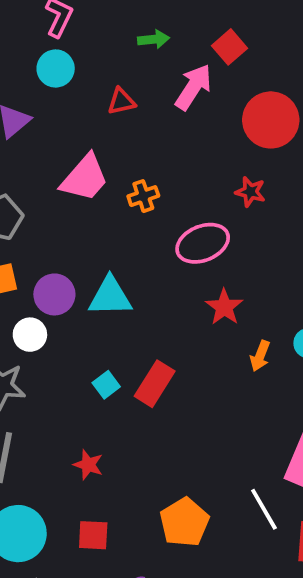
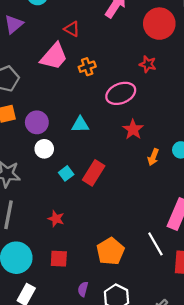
red triangle: (121, 101) -> (72, 29), moved, turned 42
cyan triangle: (110, 297) -> (80, 125), moved, size x0.7
white circle: (30, 335) -> (44, 149), moved

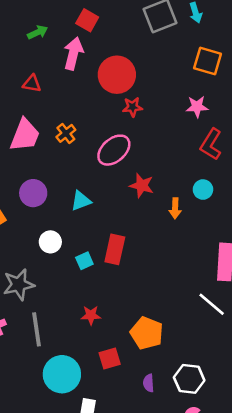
red circle: (159, 24) -> (117, 75), moved
red triangle: (72, 29) -> (32, 84), moved
purple circle: (37, 122) -> (33, 193), moved
cyan square: (66, 173) -> (84, 261), turned 32
orange pentagon: (110, 251) -> (147, 333), moved

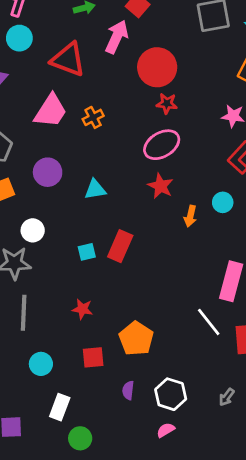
red triangle: (32, 84) -> (68, 59), size x1.8
pink ellipse: (114, 150) -> (162, 145), moved
white circle: (50, 242) -> (33, 230), moved
cyan circle: (62, 374) -> (41, 364), size x0.6

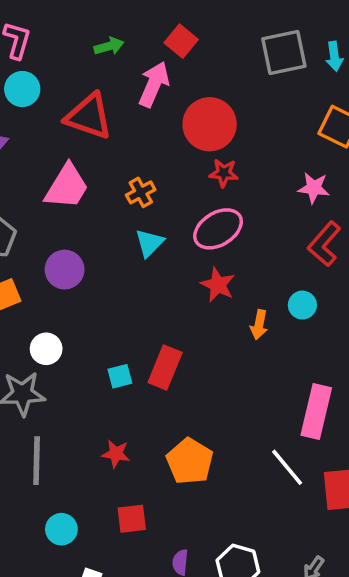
orange cross: (93, 117) -> (141, 192), moved
cyan triangle: (95, 189) -> (149, 243), moved, turned -35
orange pentagon: (136, 339) -> (190, 461), moved

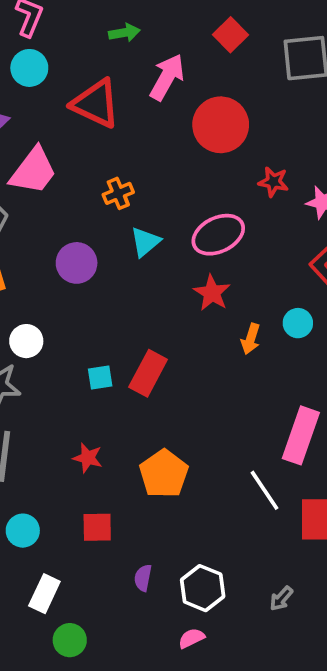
red square: (181, 41) -> (230, 35), moved
red star: (224, 173) -> (273, 182), moved
pink trapezoid: (67, 187) -> (33, 171), moved
orange cross: (141, 192) -> (118, 193), moved
purple circle: (65, 270) -> (77, 263), moved

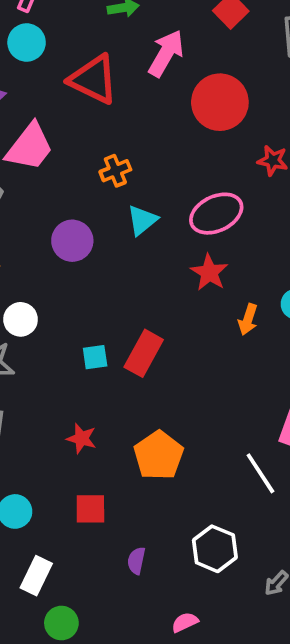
white hexagon: (203, 588) -> (215, 549), moved

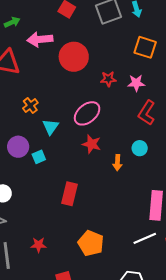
pink arrow: (166, 53) -> (40, 39), turned -110
cyan square: (95, 357) -> (39, 157), moved
red star: (81, 438) -> (39, 245), moved
white line: (260, 473) -> (145, 238), turned -65

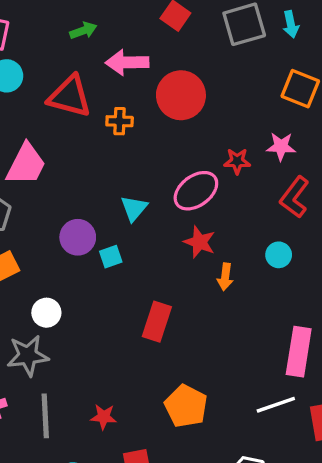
red star: (108, 79) -> (237, 161), moved
orange cross: (30, 106) -> (120, 121), moved, turned 35
orange arrow: (117, 163) -> (225, 277), moved
red star: (39, 245) -> (104, 417), moved

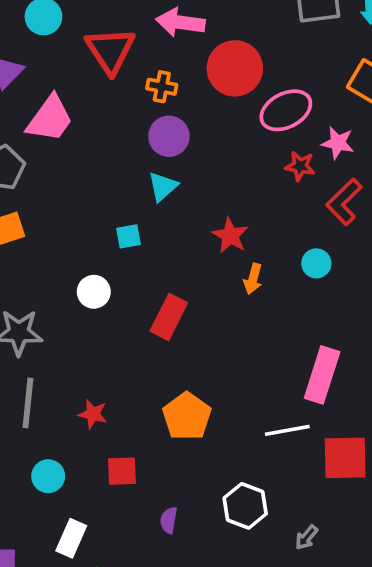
red triangle: (70, 96) -> (110, 50), turned 33
red star: (237, 161) -> (300, 166), moved
pink ellipse: (196, 191) -> (286, 110), moved
purple circle: (78, 237) -> (169, 136), moved
white circle: (46, 313) -> (94, 292), moved

